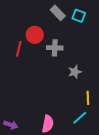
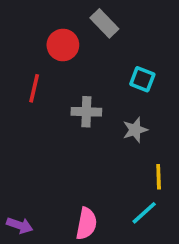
cyan square: (79, 16) -> (142, 79), moved
red circle: (35, 35) -> (63, 45), moved
gray cross: (55, 48) -> (86, 112), moved

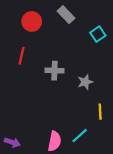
red circle: (63, 45) -> (32, 21), moved
cyan square: (142, 79) -> (98, 34), moved, turned 35
cyan line: (144, 213) -> (80, 136), moved

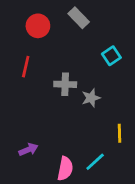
cyan square: (98, 34) -> (111, 56), moved
gray star: (85, 82) -> (91, 98), moved
purple arrow: (12, 142) -> (28, 150), moved, turned -42

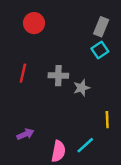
gray rectangle: (79, 18) -> (101, 27), moved, turned 66
red line: (26, 67) -> (23, 73), moved

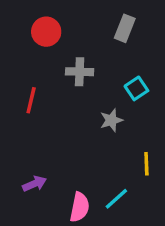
gray rectangle: (101, 27) -> (125, 28), moved
cyan square: (100, 50) -> (136, 88), moved
gray cross: (58, 76) -> (80, 72), moved

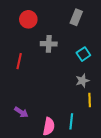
gray star: (111, 120) -> (82, 81), moved
purple arrow: (34, 184) -> (21, 112), turned 56
cyan line: (116, 199) -> (71, 121), turned -42

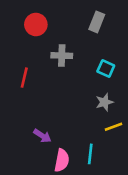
cyan square: (83, 54) -> (106, 68), turned -32
yellow line: (90, 100) -> (114, 127), turned 72
purple arrow: (21, 112) -> (42, 136), moved

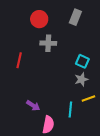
red circle: (36, 24) -> (39, 19), moved
cyan square: (106, 68) -> (82, 61), moved
cyan line: (90, 154) -> (70, 110), moved

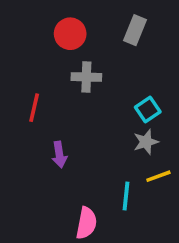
cyan square: (82, 61) -> (148, 109), turned 32
purple arrow: (33, 106) -> (59, 155), moved, turned 48

